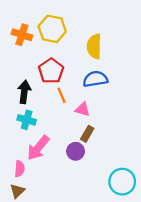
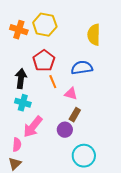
yellow semicircle: (94, 46) -> (94, 35), moved
cyan circle: (122, 182) -> (84, 156), moved

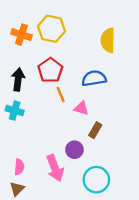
black arrow: (21, 79) -> (18, 79), moved
cyan cross: (23, 103) -> (15, 111), moved
brown rectangle: (75, 115) -> (95, 130), moved
pink arrow: (33, 127) -> (55, 168), moved, turned -60

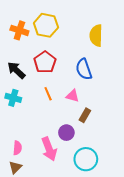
blue semicircle: (94, 78) -> (84, 69), turned -100
black arrow: (18, 79) -> (16, 70), turned -54
orange line: (61, 94) -> (48, 94), moved

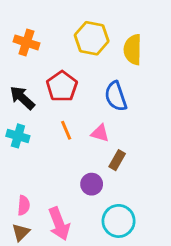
yellow hexagon: (46, 25) -> (92, 38), moved
pink arrow: (49, 149) -> (59, 224), moved

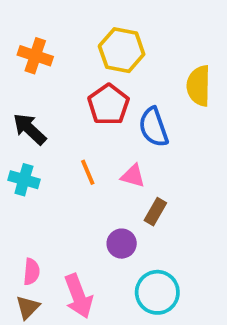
yellow semicircle: (133, 50) -> (199, 86), moved
red pentagon: (62, 86) -> (108, 105), moved

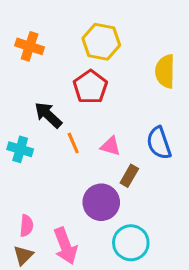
blue semicircle: (154, 127) -> (159, 143), moved
black arrow: (30, 129) -> (48, 115), moved
purple circle: (122, 244) -> (101, 202), size x1.5

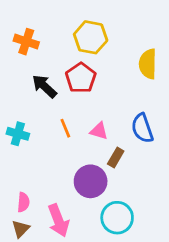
black arrow: (48, 115) -> (44, 86), moved

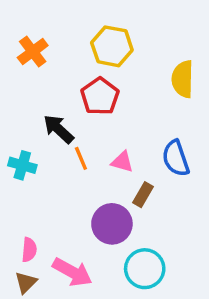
orange cross: (26, 42) -> (33, 52), turned 35
black arrow: (44, 86) -> (59, 129), moved
pink arrow: (58, 220) -> (72, 272), turned -40

